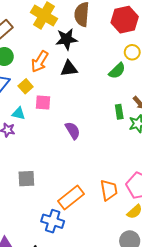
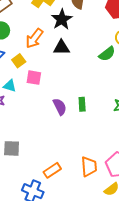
black star: (66, 39) -> (62, 19), turned -30
green rectangle: (119, 112) -> (82, 104), moved
orange rectangle: (71, 198) -> (52, 170), size x0.7

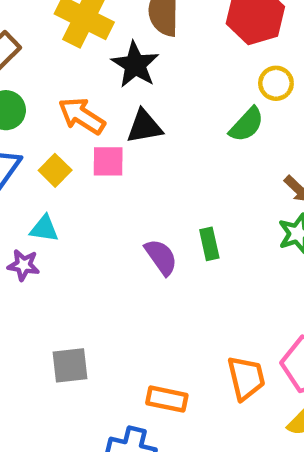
orange arrow: (34, 38) -> (82, 116), turned 95
pink square: (34, 78) -> (108, 161), moved
orange rectangle: (52, 170) -> (167, 399), turned 54

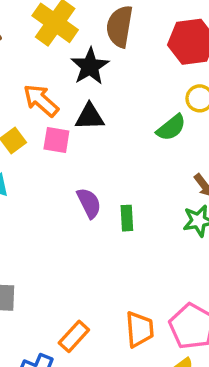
purple semicircle: (161, 257) -> (89, 203), moved
orange rectangle: (167, 399) -> (74, 336), turned -68

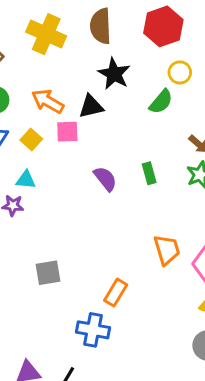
black star: (90, 66) -> (114, 74), moved
green rectangle: (127, 218) -> (149, 173), moved
orange trapezoid: (140, 329) -> (167, 250), moved

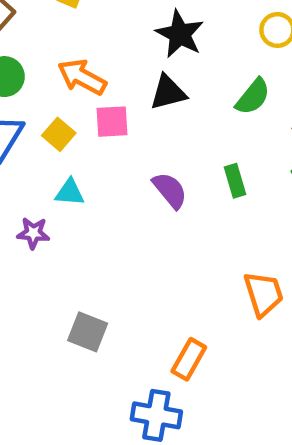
green semicircle: (161, 102) -> (253, 97), moved
black triangle: (91, 107) -> (168, 92), moved
cyan triangle: (26, 180) -> (70, 192), moved
gray square: (48, 273) -> (88, 332), turned 32

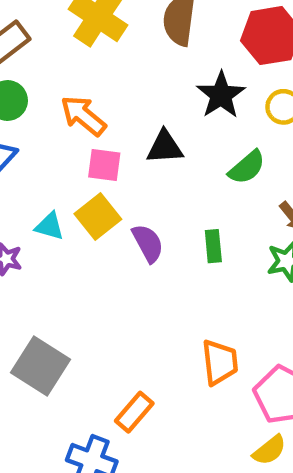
black star: (180, 34) -> (221, 95), moved
yellow square: (59, 134) -> (98, 217), moved, size x1.4
gray square: (88, 332) -> (41, 366), size x1.4

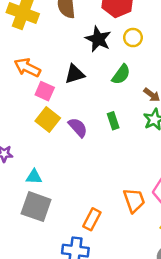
pink square: (104, 165) -> (45, 91), turned 30
cyan triangle: (50, 226) -> (34, 177), moved
orange trapezoid: (220, 362) -> (134, 200), moved

